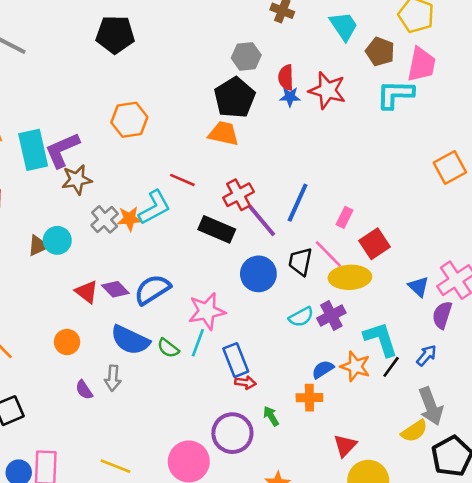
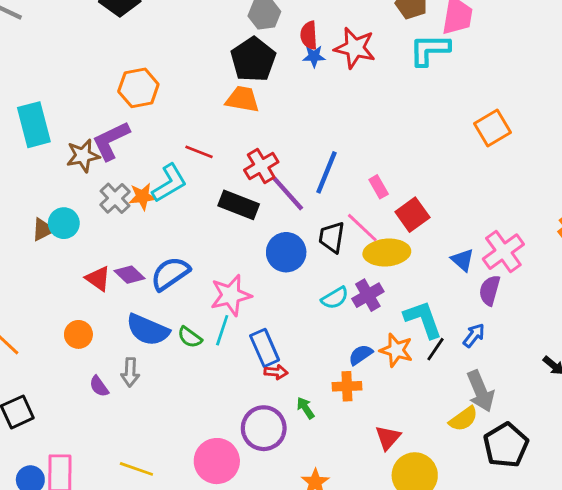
purple L-shape: (62, 150) -> (111, 141), moved
pink rectangle: (344, 217) -> (379, 187), turned -54

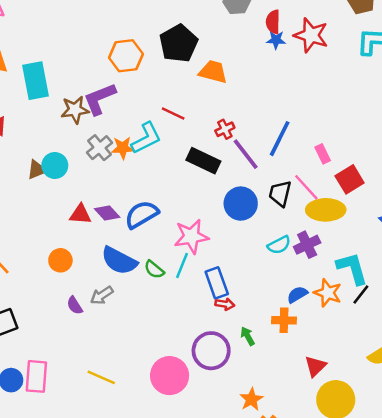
black pentagon: (253, 59) -> (179, 43), moved
red cross: (261, 166) -> (225, 129), size x0.7
red triangle: (98, 279) -> (80, 214), turned -35
gray arrow: (130, 372) -> (102, 295), turned 50

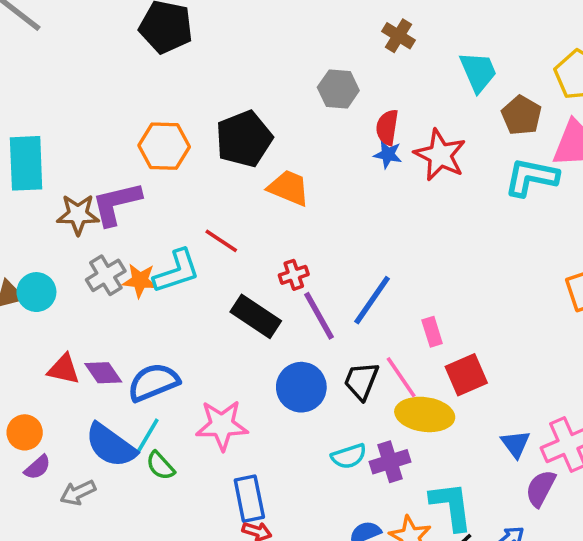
cyan line: (182, 266) -> (147, 436), moved
purple semicircle: (75, 305) -> (38, 467), moved, turned -108

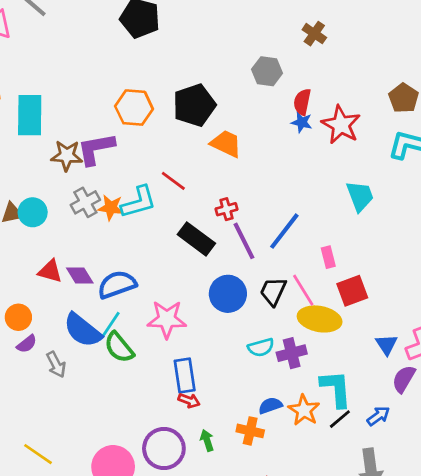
cyan trapezoid: (478, 72) -> (360, 196), moved
green semicircle: (160, 466) -> (119, 347), size x1.4
gray arrow: (78, 493) -> (56, 365), turned -95

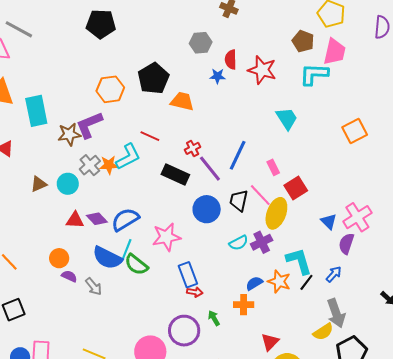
blue star: (302, 122) -> (218, 76), moved
cyan circle: (33, 212) -> (68, 184), moved
yellow ellipse: (320, 319) -> (276, 213), turned -68
purple semicircle: (27, 344) -> (69, 276), turned -105

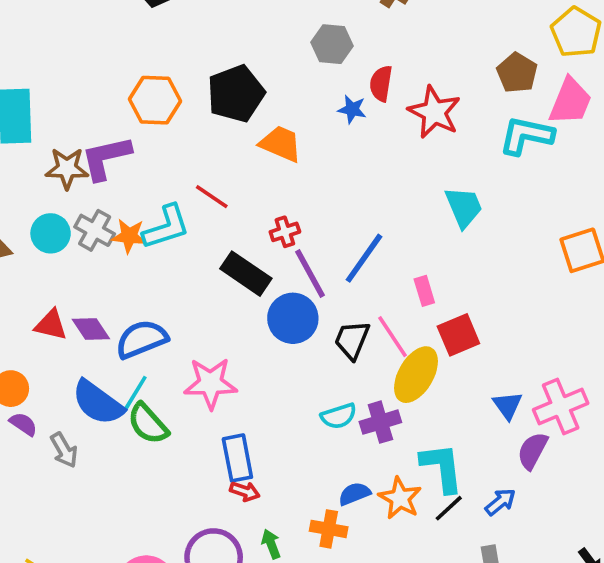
gray cross: (90, 165) -> (95, 230), turned -30
cyan circle: (68, 184) -> (51, 233), moved
blue circle: (207, 209) -> (293, 318), moved

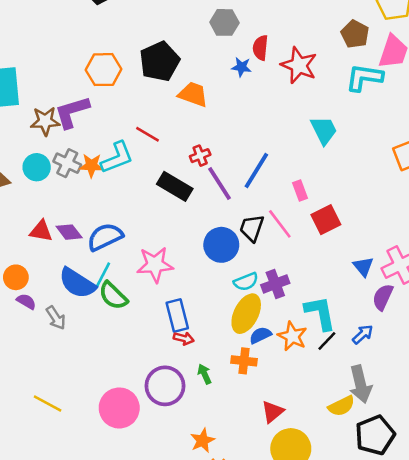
blue circle: (293, 318) -> (221, 245), moved
yellow ellipse: (416, 375) -> (246, 314), moved

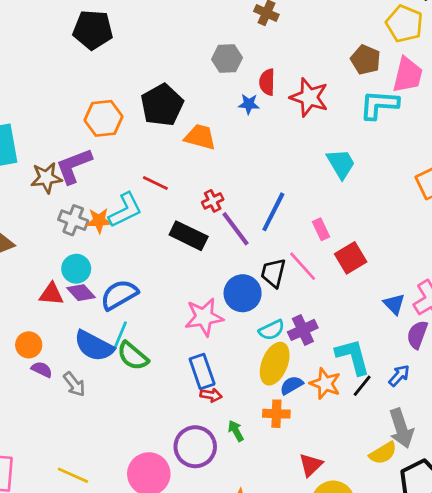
cyan circle: (37, 167) -> (76, 269), moved
pink star: (155, 265) -> (204, 317), moved

